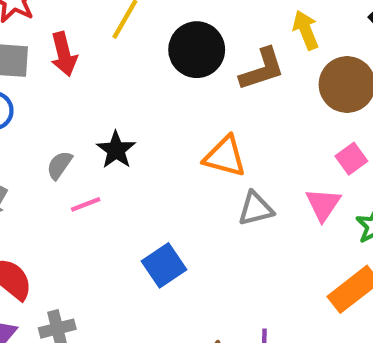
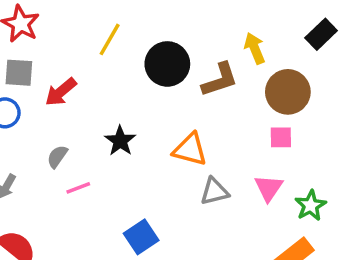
red arrow: (64, 54) -> (61, 92), moved, turned 64
black star: (116, 150) -> (120, 141), moved
pink square: (351, 159) -> (281, 137), moved, turned 35

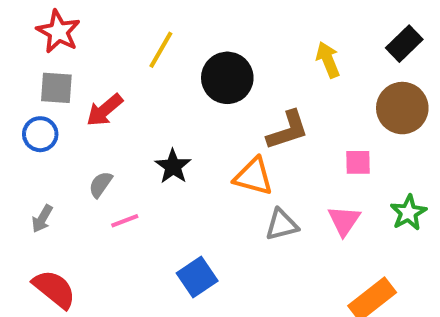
brown L-shape: (220, 80) -> (288, 130), moved
brown circle: (288, 92) -> (402, 108), moved
green star: (311, 205) -> (408, 213), moved

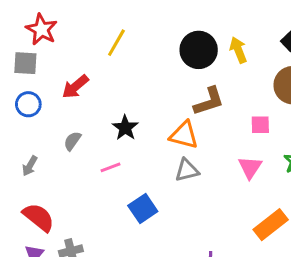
black circle: (227, 78) -> (199, 50), moved
gray square: (56, 88) -> (25, 63), moved
pink line: (125, 221) -> (111, 167), moved
gray triangle: (282, 225) -> (187, 170), moved

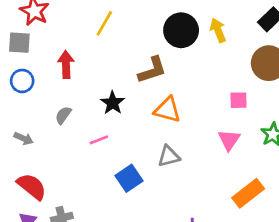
red arrow: (75, 87) -> (66, 65), turned 128
brown L-shape: (209, 101) -> (152, 70), moved
gray arrow: (30, 166) -> (23, 138), turned -96
gray triangle: (187, 170) -> (169, 156), moved

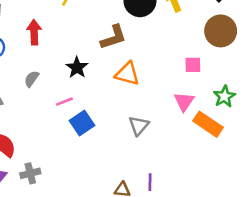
gray triangle: (169, 156) -> (139, 125), moved, turned -35
blue square: (129, 178) -> (82, 123), moved
orange rectangle: (248, 193) -> (208, 124), moved, turned 72

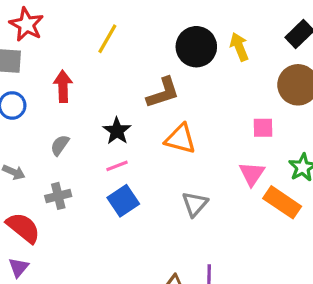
pink line: (64, 102) -> (117, 166), moved
gray cross: (30, 173) -> (58, 196), moved

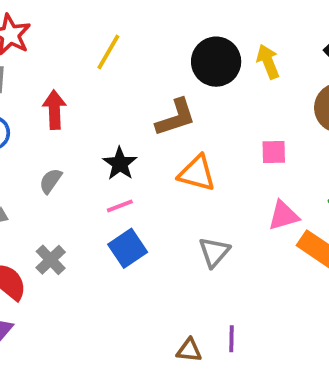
pink square: (263, 128) -> (274, 152), moved
pink triangle: (252, 174) -> (283, 216), turned 40
gray cross: (58, 196) -> (51, 260), moved, turned -30

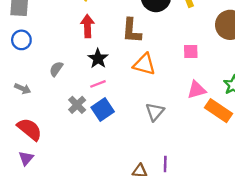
red arrow: (54, 110) -> (88, 26), moved
brown L-shape: (176, 117) -> (132, 31), turned 112
gray cross: (51, 260) -> (77, 105), moved

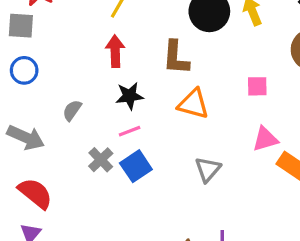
black star: (98, 58) -> (130, 96), turned 30
gray arrow: (23, 89) -> (26, 137), size x1.6

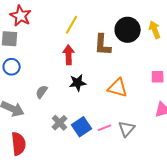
brown L-shape: (176, 58) -> (103, 45), moved
pink line: (130, 131) -> (105, 128), moved
red semicircle: (35, 193) -> (19, 144), turned 45

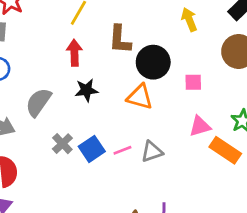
black circle: (128, 30) -> (153, 62), moved
gray semicircle: (42, 92) -> (38, 102), size x1.6
gray triangle: (127, 129) -> (152, 152), turned 30

